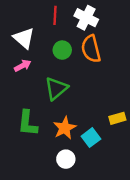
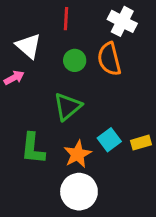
white cross: (86, 18) -> (122, 21), moved
pink arrow: (23, 66) -> (14, 78), moved
cyan square: (91, 138) -> (109, 140), moved
white circle: (66, 159) -> (79, 192), size x1.6

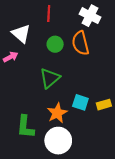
cyan square: (109, 140) -> (80, 102), turned -35
green L-shape: (33, 148) -> (25, 127), moved

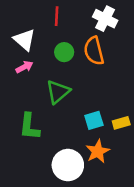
pink arrow: (11, 57) -> (24, 67), moved
cyan square: (80, 102) -> (94, 120), turned -35
orange star: (57, 113) -> (98, 151), moved
green L-shape: (25, 127) -> (29, 127), moved

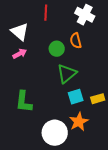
orange semicircle: (94, 51) -> (76, 41), size x0.7
green circle: (64, 52) -> (57, 49), moved
green triangle: (58, 92) -> (67, 74), moved

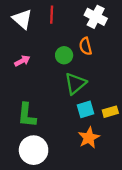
white triangle: (20, 32) -> (22, 19), moved
white circle: (55, 133) -> (34, 150), moved

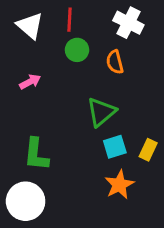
green circle: (64, 55) -> (77, 50), moved
yellow rectangle: (110, 112) -> (148, 150), turned -49
white circle: (34, 150) -> (26, 201), moved

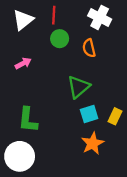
white triangle: (30, 26) -> (23, 20), turned 40

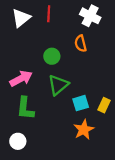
green circle: (60, 39) -> (52, 56), moved
pink arrow: (23, 63) -> (21, 79), moved, size x1.5
green triangle: (78, 87) -> (58, 85), moved
white circle: (20, 156) -> (18, 141), size x0.6

